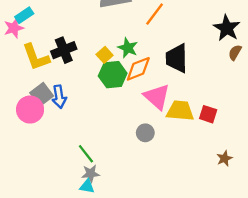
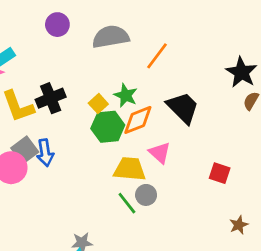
black trapezoid: (177, 58) -> (183, 108), turned 136
pink triangle: (157, 97) -> (160, 153), size x0.7
yellow trapezoid: (180, 111) -> (130, 169), moved
green line: (86, 154) -> (127, 203), moved

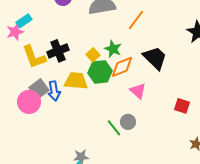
yellow trapezoid: (130, 169) -> (76, 81), moved

